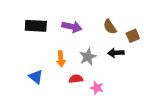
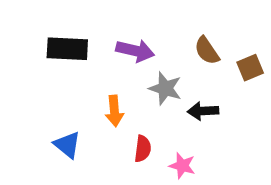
black arrow: (116, 53) -> (203, 111), moved
gray star: (88, 57) -> (165, 88), moved, turned -30
red semicircle: (76, 79) -> (143, 149), turned 104

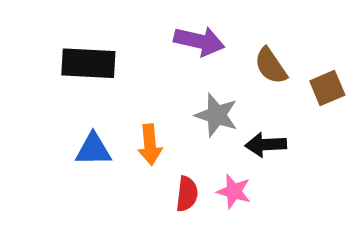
purple arrow: (135, 51) -> (199, 41), moved
blue triangle: (67, 145) -> (93, 150), moved, turned -40
pink star: (182, 166) -> (234, 191), moved

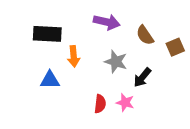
orange arrow: (150, 145) -> (74, 56), moved
black arrow: (266, 145) -> (142, 77), turned -48

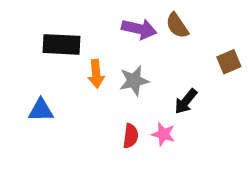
brown semicircle: (145, 35) -> (177, 26), moved
gray star: (116, 62) -> (134, 81), moved, turned -30
blue triangle: (50, 80) -> (41, 110), moved

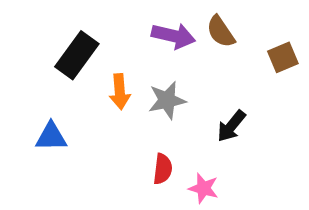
black rectangle: (62, 44) -> (77, 55), turned -57
brown square: (229, 62) -> (283, 57), moved
pink star: (163, 134) -> (203, 188), moved

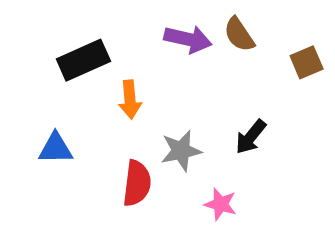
black rectangle: (77, 55) -> (83, 60), turned 30
gray star: (167, 100) -> (181, 151), moved
red semicircle: (163, 169) -> (137, 183), moved, size x1.4

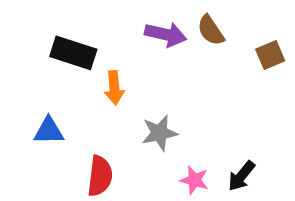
black rectangle: (83, 60) -> (73, 53), turned 42
black arrow: (251, 137) -> (241, 176), moved
red semicircle: (137, 183) -> (100, 176), moved

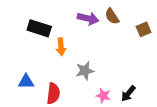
blue triangle: (49, 131) -> (26, 82), moved

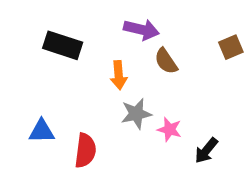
brown semicircle: (112, 16) -> (166, 61), moved
orange arrow: (61, 47) -> (119, 75), moved
pink star: (103, 96) -> (169, 129), moved

